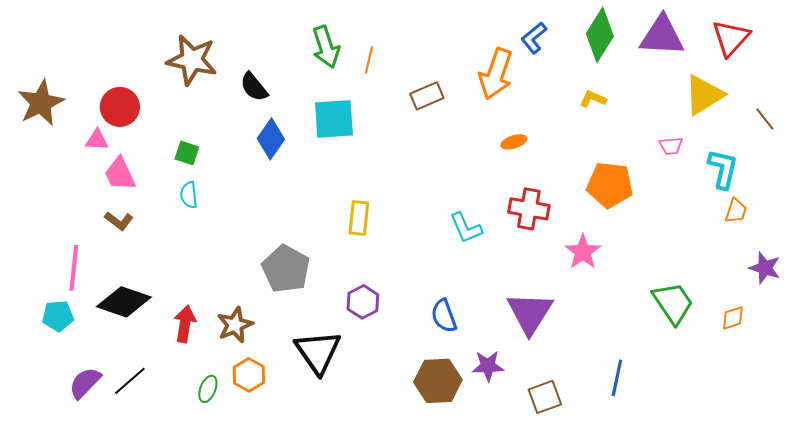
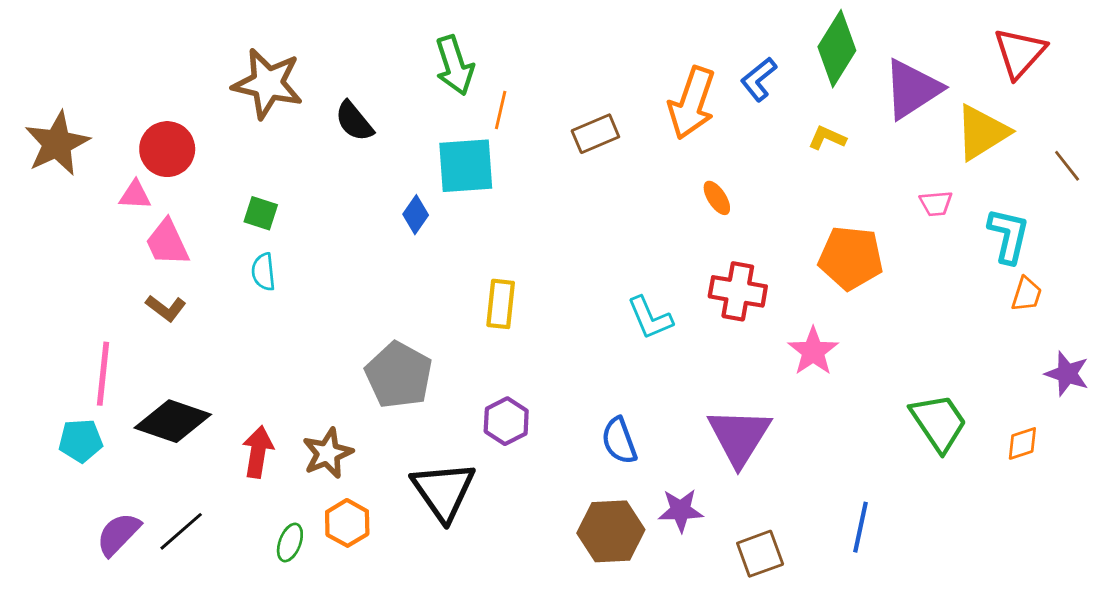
purple triangle: (662, 36) -> (912, 89), moved, turned -36
blue L-shape: (534, 38) -> (759, 79), moved
orange line: (369, 60) -> (501, 110), moved
blue diamond: (271, 139) -> (416, 215), moved, size x0.7
orange ellipse: (514, 142) -> (717, 198), turned 75

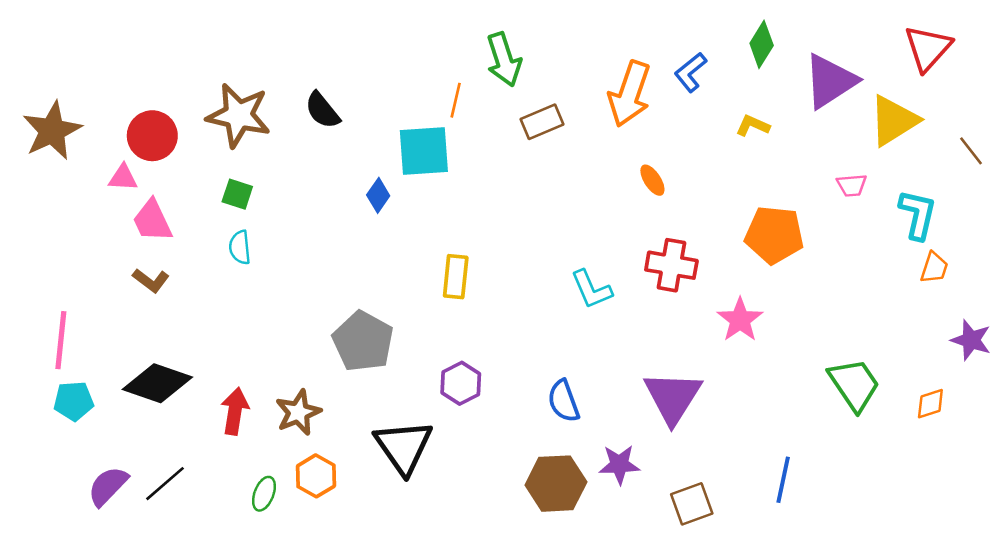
green diamond: (837, 49) -> (762, 44), size x0.7
green arrow: (455, 65) -> (504, 60), moved
brown star: (268, 84) -> (239, 115), moved
pink line: (103, 374) -> (61, 340), moved

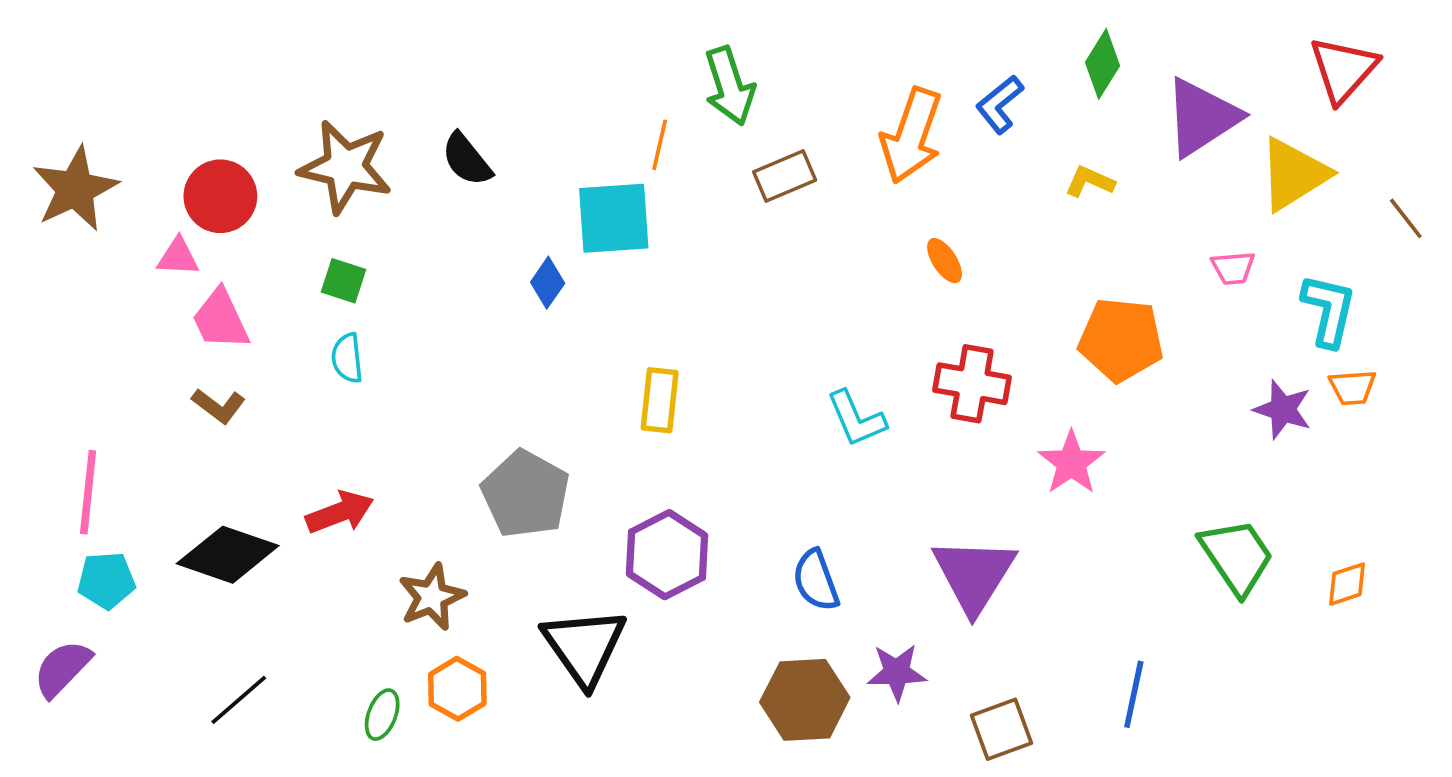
orange trapezoid: (934, 268) -> (1353, 387), turned 68
purple star: (971, 340) -> (1283, 409), moved
purple hexagon: (461, 383) -> (667, 555), size x1.4
red arrow: (235, 411) -> (340, 512), moved, turned 60
purple semicircle: (108, 486) -> (62, 669), moved

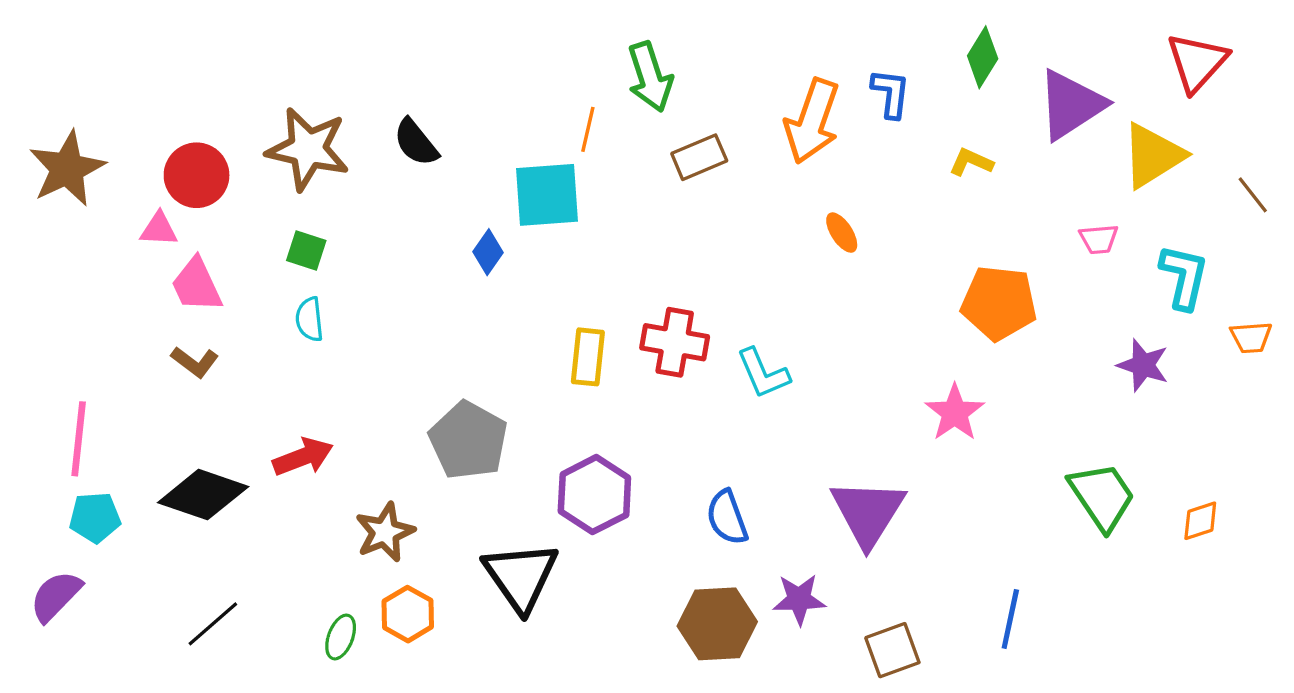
blue L-shape: (1000, 104) -> (891, 93), turned 136
red cross: (972, 384) -> (675, 342), moved
orange trapezoid: (1353, 387) -> (1251, 337), moved

